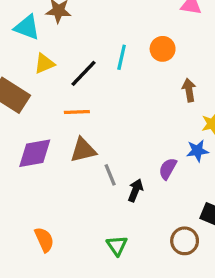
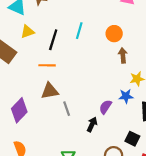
orange circle: (163, 49) -> (114, 34), moved
black line: (83, 73) -> (53, 40), turned -30
purple diamond: (35, 153) -> (19, 110), moved, turned -40
black arrow: (135, 190) -> (92, 124), moved

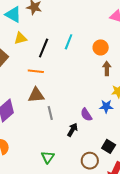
purple semicircle: (105, 107) -> (86, 115), turned -72

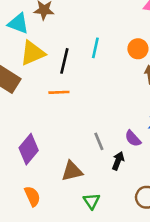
yellow triangle: (20, 38) -> (33, 53), size x1.5
brown triangle: (36, 95) -> (72, 171), moved
gray line: (50, 113) -> (99, 141), moved

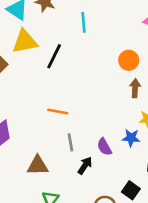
cyan line: (95, 48) -> (84, 22), moved, turned -30
orange line: (59, 92) -> (58, 112), moved

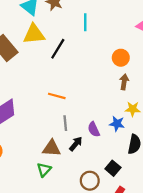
brown triangle: (38, 166) -> (52, 148), moved

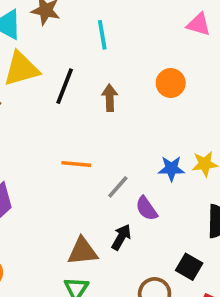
brown arrow: (124, 82) -> (110, 98), moved
gray line: (65, 123) -> (118, 187), moved, turned 56
blue star: (117, 124) -> (171, 169), moved

